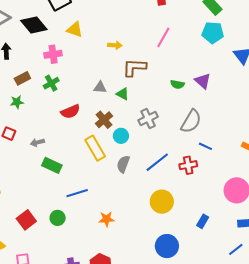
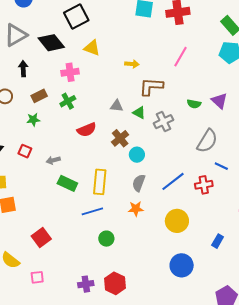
gray cross: (148, 119) -> (164, 122), moved
yellow rectangle: (95, 148) -> (100, 182), moved, turned 35
green circle: (58, 218) -> (106, 239), moved
orange star: (107, 219) -> (136, 209), moved

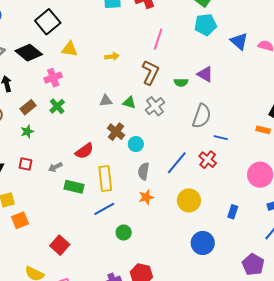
brown L-shape: (151, 87) -> (150, 72), moved, turned 125
red semicircle: (87, 130) -> (84, 151), moved
red cross: (204, 185) -> (208, 160), turned -30

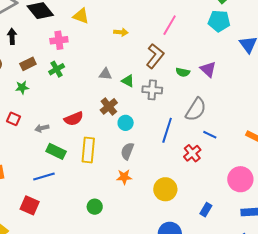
gray cross: (155, 106) -> (152, 90), turned 30
blue line: (177, 163) -> (167, 130), moved, turned -35
blue line: (104, 209) -> (44, 176), moved
red square: (60, 245) -> (30, 205), turned -30

